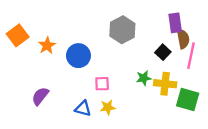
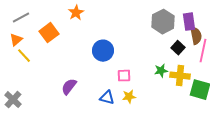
gray hexagon: (122, 30) -> (163, 22), moved
orange star: (47, 45) -> (76, 13), moved

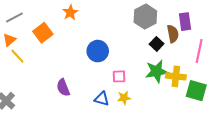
gray hexagon: (163, 22) -> (145, 17), moved
brown semicircle: (196, 36) -> (173, 34), moved
black square: (178, 48) -> (157, 44), moved
green star: (161, 71) -> (157, 71), size x1.6
purple semicircle: (69, 87) -> (63, 88), turned -60

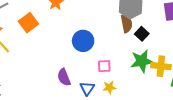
brown semicircle: (173, 34) -> (127, 24), moved
purple semicircle: (63, 88) -> (64, 77), moved
blue triangle: (102, 99) -> (87, 88), turned 49

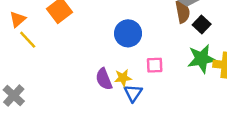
yellow star: (109, 87) -> (123, 78), moved

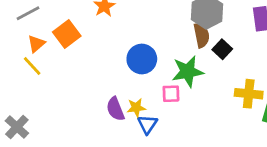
orange triangle: (18, 19) -> (36, 44), moved
green star: (202, 59) -> (188, 72), moved

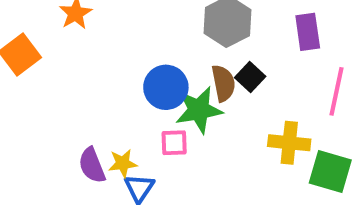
brown semicircle: (201, 35) -> (223, 83), moved
blue circle: (142, 59) -> (166, 87), moved

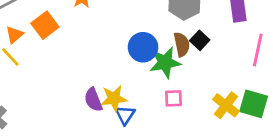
pink square: (174, 143) -> (173, 98), moved
yellow cross: (289, 143) -> (226, 105), moved, turned 32
yellow star: (123, 163) -> (114, 98), size x1.4

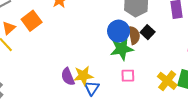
blue circle: (143, 47) -> (119, 31), moved

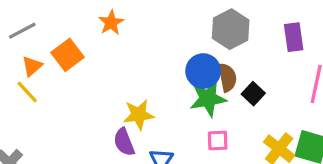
black square: (148, 32) -> (253, 94), moved
yellow star: (83, 76) -> (139, 115), moved

